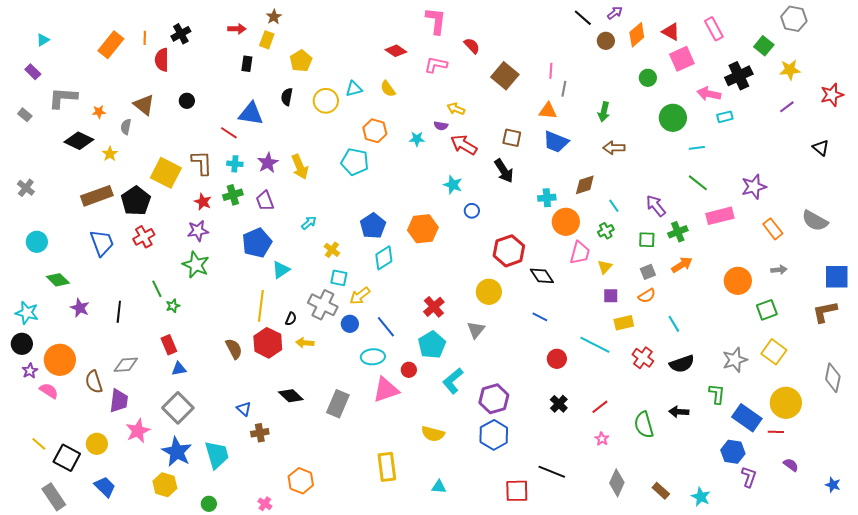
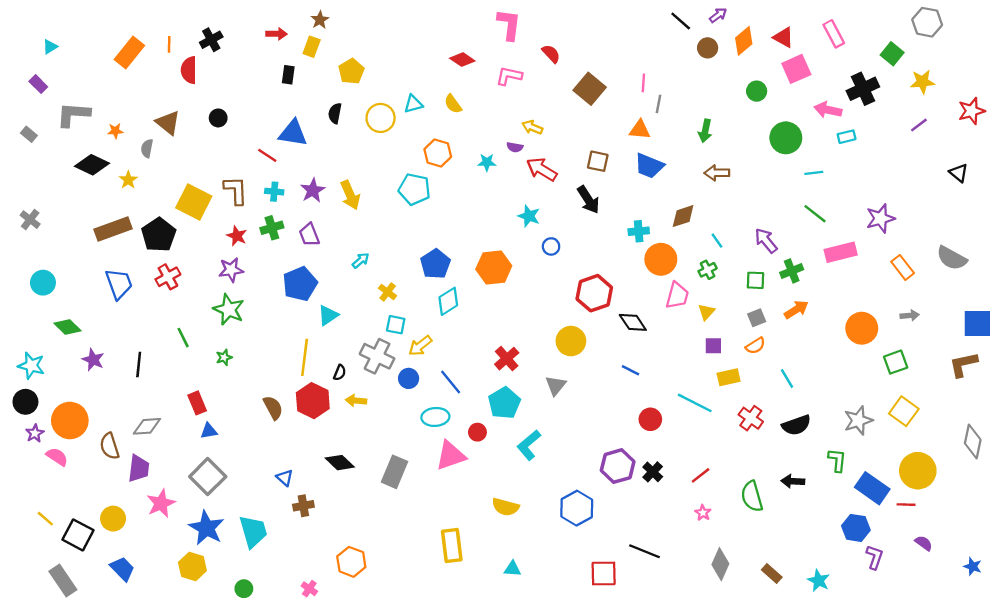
green star: (173, 306) -> (224, 357), moved
purple hexagon: (494, 399) -> (618, 466), moved

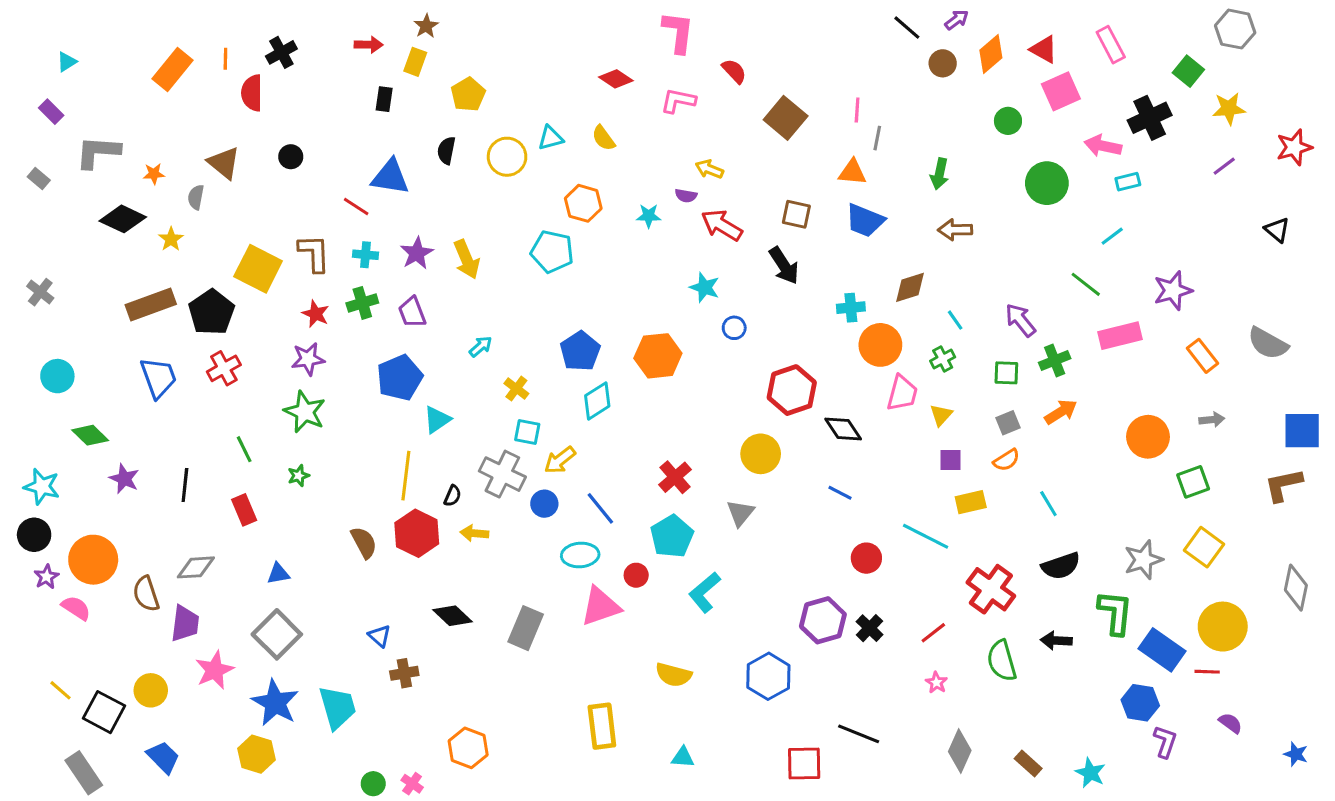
cyan line: (814, 173) -> (1112, 236), moved, turned -30
red rectangle: (197, 403) -> (244, 510), moved
red cross: (751, 418) -> (991, 589), moved, size x1.4
green L-shape: (837, 460) -> (1115, 613), size x1.4
green circle: (244, 589) -> (373, 784), moved

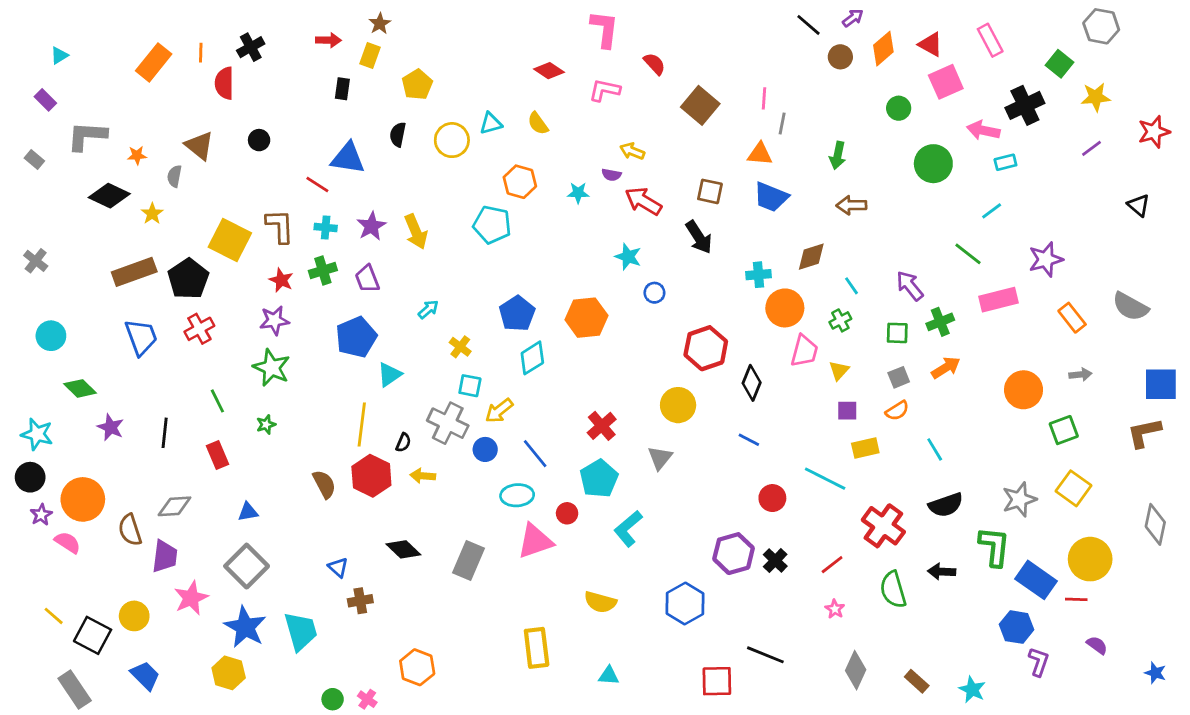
black diamond: (843, 429) -> (752, 383), turned 56

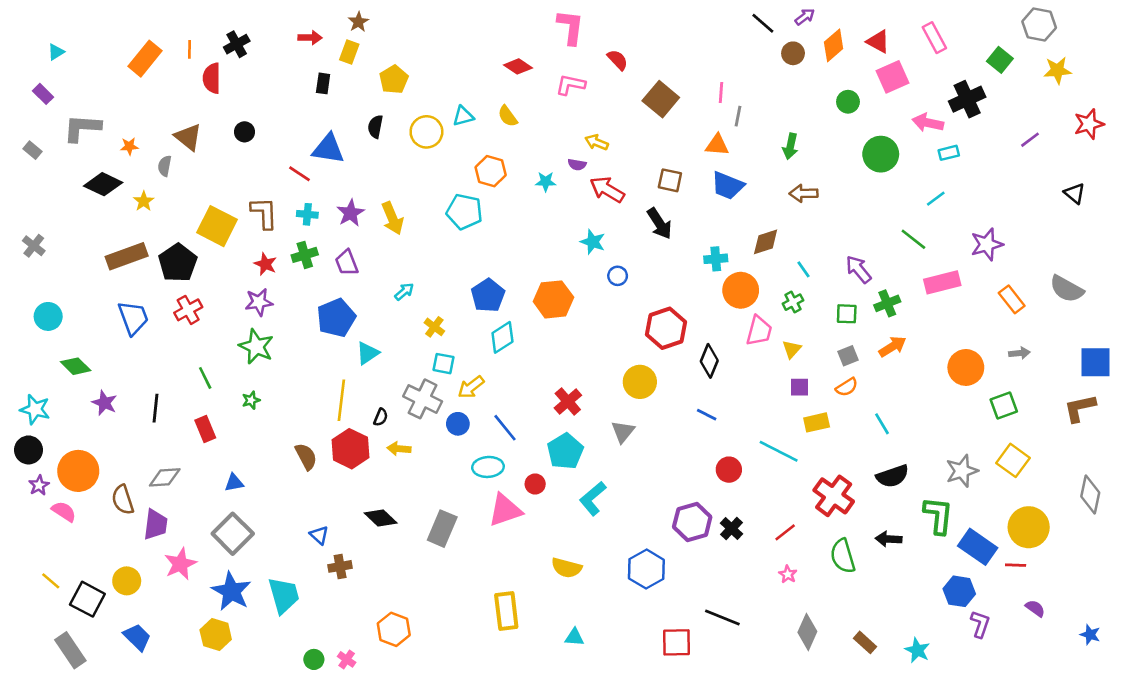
yellow star: (1096, 97) -> (1057, 70), moved

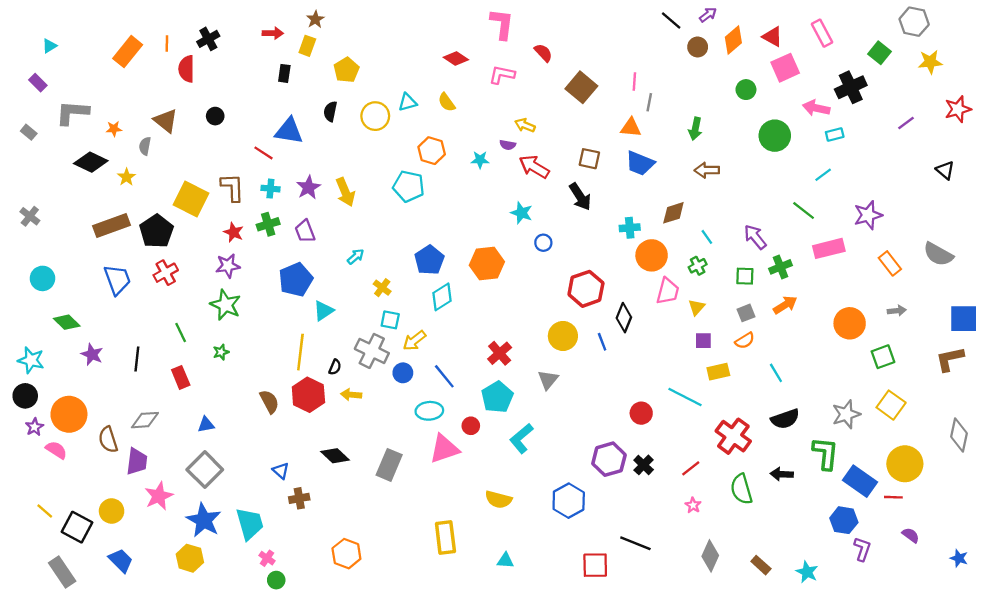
blue line: (707, 415) -> (602, 342), moved, turned 42
pink cross: (347, 659) -> (267, 558), moved

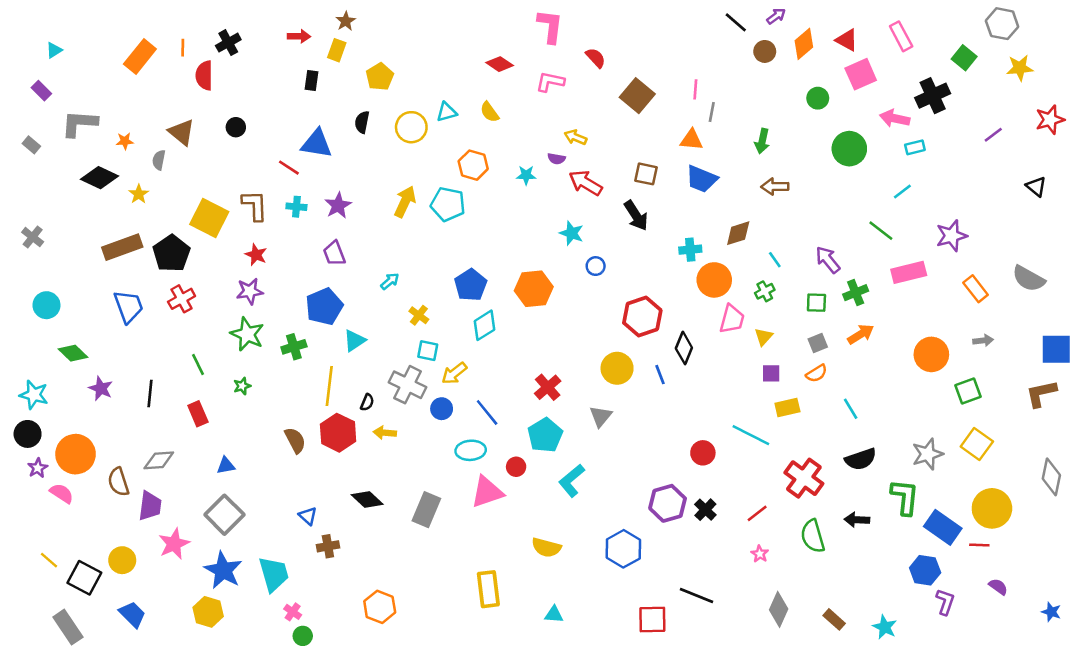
yellow arrow: (345, 192) -> (405, 202), moved, turned -132
green cross: (268, 224) -> (294, 347), moved

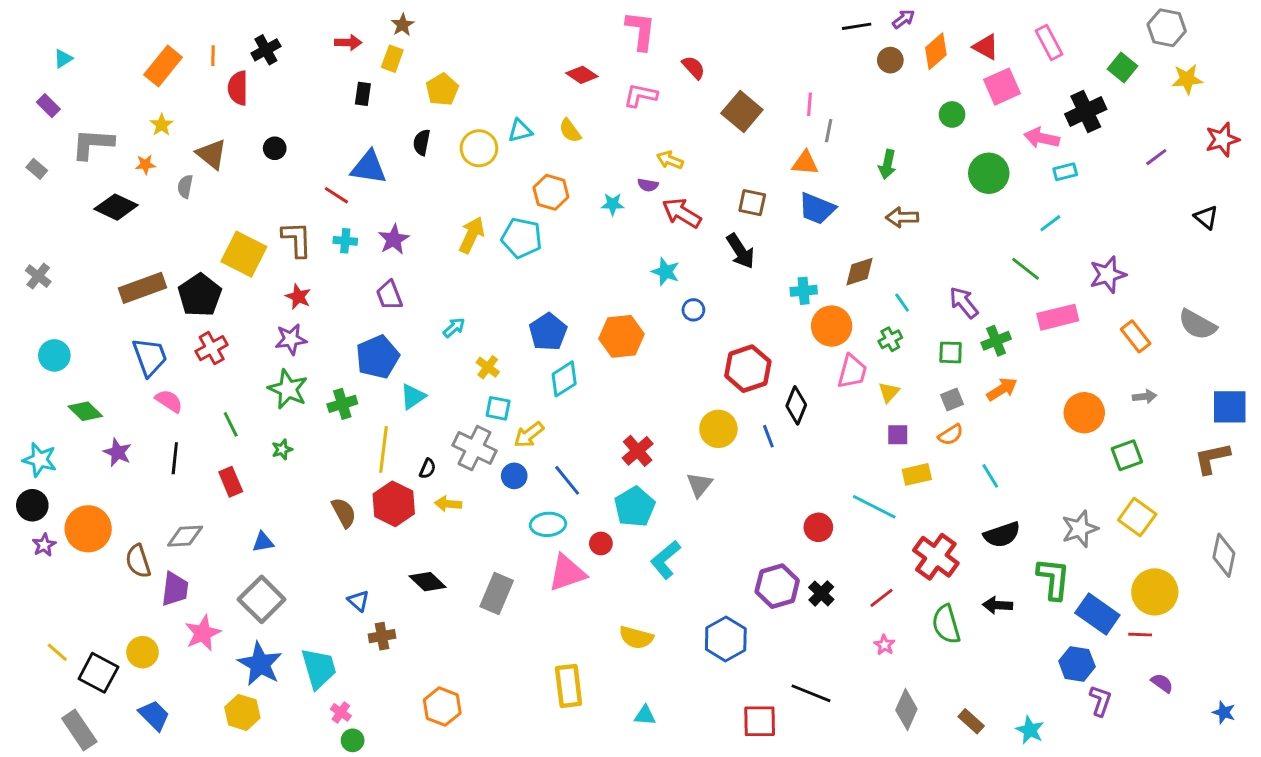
black line: (736, 22) -> (857, 26), turned -50
yellow star: (139, 194) -> (162, 125), moved
pink semicircle: (62, 493) -> (169, 401), moved

